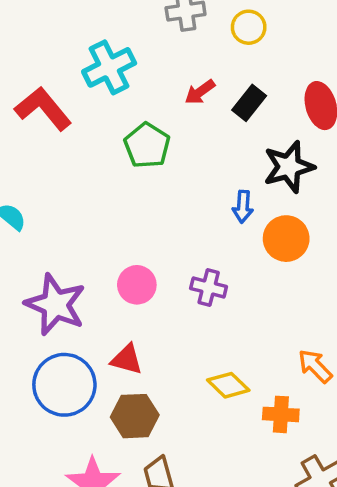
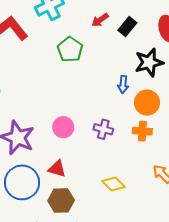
orange cross: (281, 414) -> (142, 131), moved

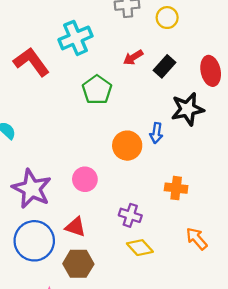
orange circle: (147, 103) -> (127, 146), moved
purple cross: (103, 129) -> (130, 215), moved

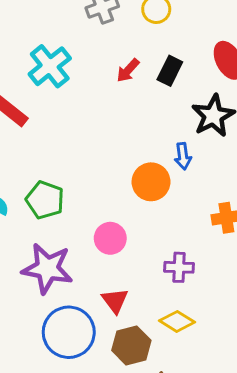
green pentagon: (97, 90) -> (45, 200), moved
red triangle: (75, 227) -> (115, 301), turned 50
yellow diamond: (140, 248) -> (177, 321), moved

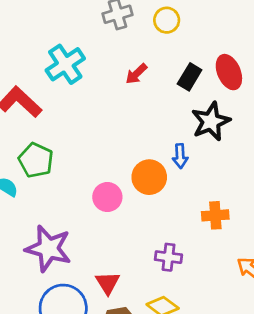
black rectangle: (170, 71) -> (190, 77), moved
green pentagon: (45, 200) -> (36, 160), moved
pink circle: (110, 238) -> (107, 197), moved

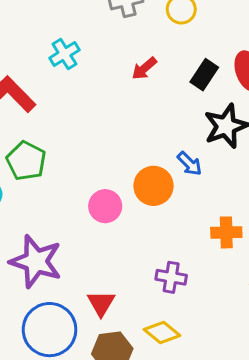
cyan cross: (65, 64) -> (64, 54), size x0.7
blue arrow: (180, 156) -> (190, 164), turned -45

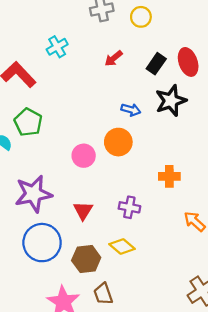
blue arrow: (190, 164) -> (131, 110), moved, turned -30
purple star: (36, 261) -> (33, 194), turned -30
red triangle: (101, 303) -> (83, 211), moved

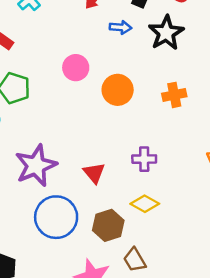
blue arrow: (131, 110) -> (121, 27), moved
pink circle: (84, 156) -> (76, 68), moved
orange cross: (169, 176) -> (174, 95), moved

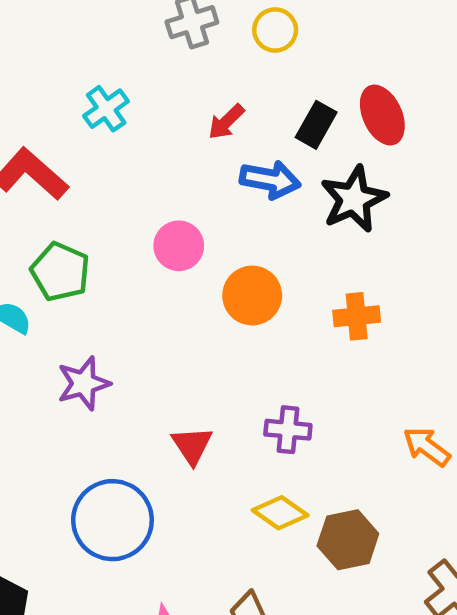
blue arrow: (121, 27) -> (270, 180), size x1.4
purple star: (36, 166) -> (84, 383), moved, size x0.7
brown hexagon: (108, 225) -> (348, 540), moved

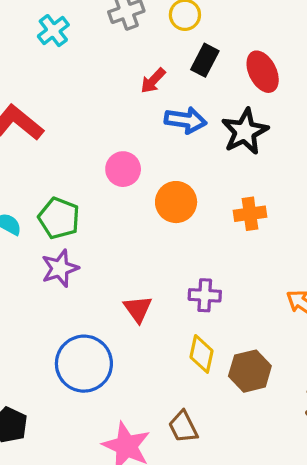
cyan cross: (106, 109) -> (53, 31), moved
black rectangle: (316, 125) -> (205, 60), moved
green pentagon: (60, 272) -> (59, 218), moved
yellow diamond: (280, 513) -> (201, 354), turned 69

